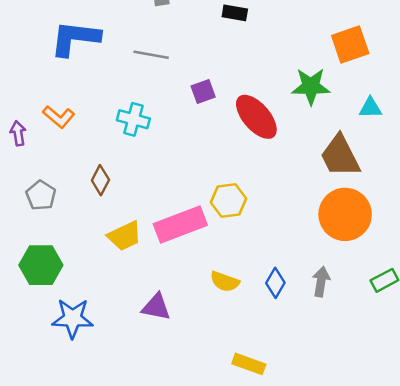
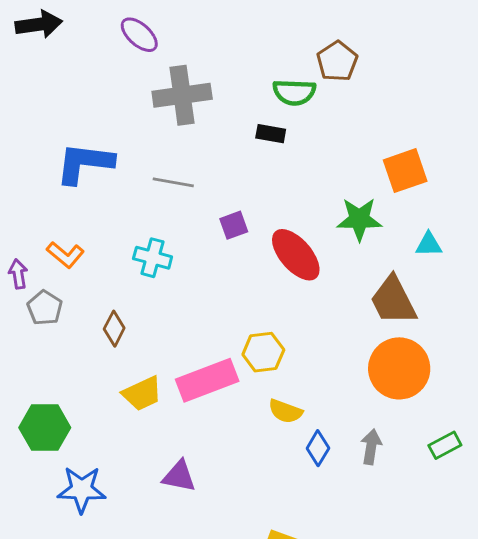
gray pentagon: (41, 195) -> (45, 308), moved
yellow semicircle: (225, 282) -> (285, 411), moved

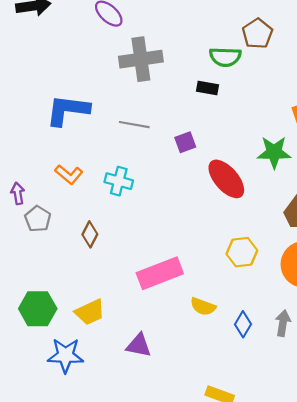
purple square: (234, 225) -> (185, 142), moved
orange L-shape: (65, 255) -> (69, 174), moved
yellow hexagon: (263, 352) -> (242, 252), moved
yellow trapezoid: (142, 394) -> (90, 312), moved
yellow semicircle: (285, 411) -> (203, 307), moved

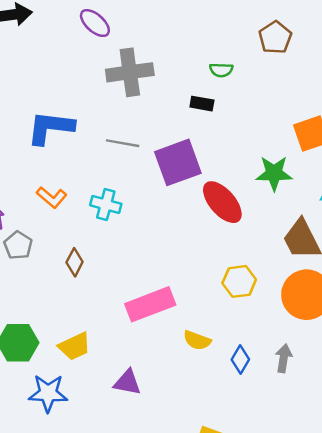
brown pentagon: (257, 34) -> (275, 37), moved
green semicircle: (225, 57) -> (221, 70), size x0.7
purple square: (185, 142) -> (178, 162), size x2.0

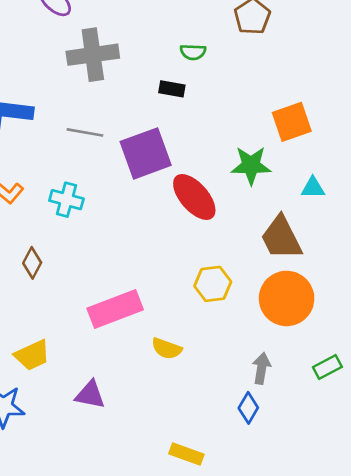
blue diamond: (240, 360) -> (248, 408), moved

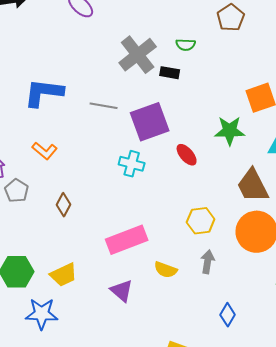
gray cross: (93, 55) -> (138, 55), moved, turned -30
red ellipse: (194, 197) -> (187, 155), size x0.6
cyan cross: (66, 200) -> (132, 164), moved
gray arrow: (262, 368) -> (208, 262), moved
purple triangle: (90, 395) -> (122, 291), moved, turned 30

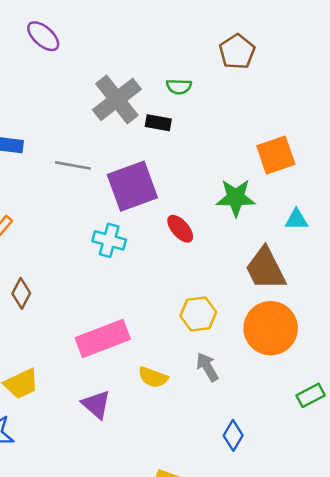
gray arrow: (208, 262) -> (207, 367), turned -40

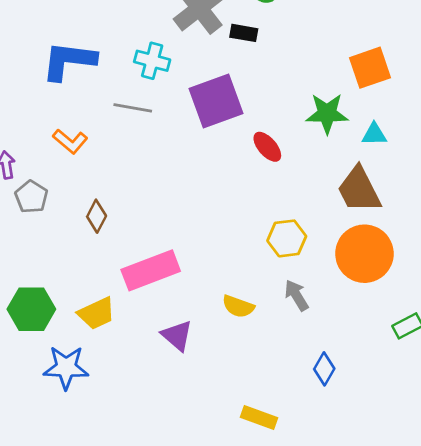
gray line: (73, 165) -> (133, 108), moved
cyan triangle: (296, 220) -> (374, 134), moved
cyan cross: (109, 240) -> (152, 61), moved
pink rectangle: (103, 339) -> (151, 270), moved

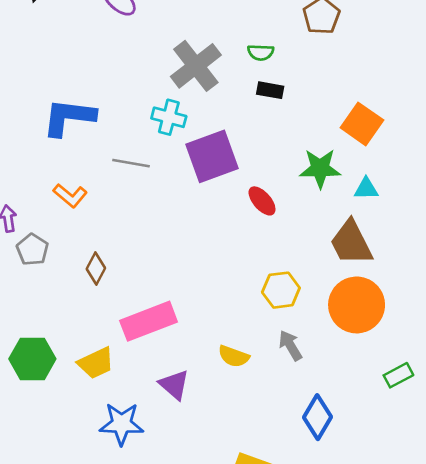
black rectangle: (244, 33) -> (270, 90), moved
cyan cross: (152, 61) -> (169, 117), moved
orange square: (370, 68) -> (362, 124), turned -36
blue star: (66, 368) -> (122, 424), moved
blue diamond: (324, 369) -> (317, 417), size x1.4

